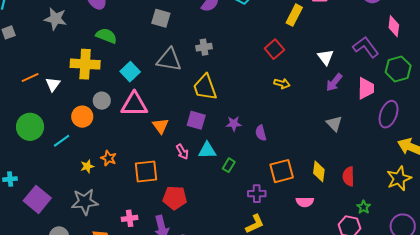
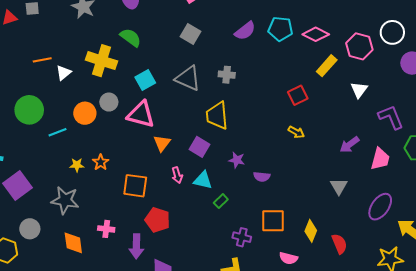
white triangle: (326, 57) -> (359, 90), moved
purple ellipse: (389, 114) -> (380, 207), moved
purple semicircle: (261, 133) -> (262, 177), turned -84
red semicircle: (349, 176) -> (339, 244), turned 144

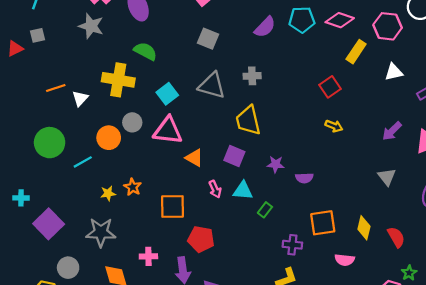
white triangle: (359, 90) -> (394, 72), turned 48
orange triangle: (162, 143) -> (194, 158), turned -30

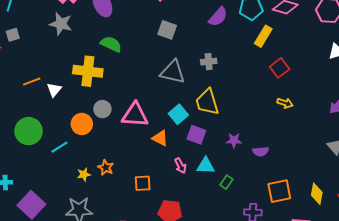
yellow rectangle: (356, 52) -> (263, 36), moved
cyan square: (167, 94) -> (178, 114), moved
orange square: (172, 206) -> (143, 183), size x0.7

